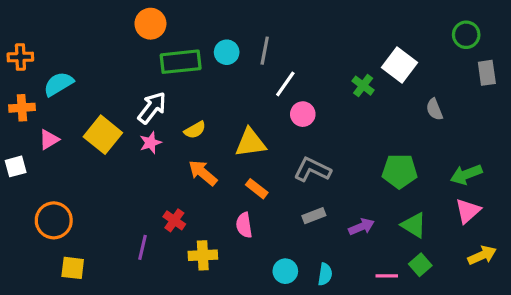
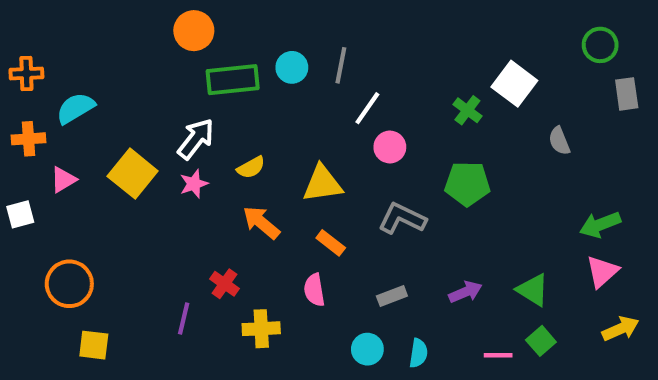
green pentagon: (400, 171) -> (467, 184), moved
gray rectangle: (314, 216) -> (392, 296), moved

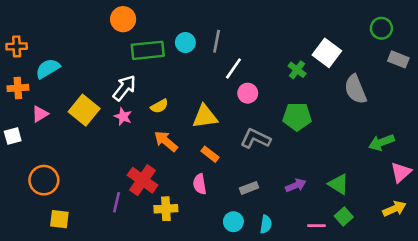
gray rectangle: (627, 94) -> (398, 59), turned -60
gray semicircle: (559, 141) -> (355, 89), size x1.6
pink star: (194, 184) -> (123, 117), turned -30
pink triangle: (602, 272) -> (401, 172), moved
red cross: (224, 284) -> (143, 180), size x1.6

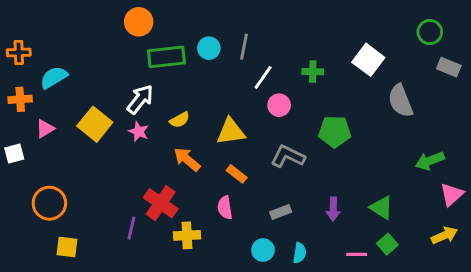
green cross: (297, 70) -> (313, 72), moved, turned -36
purple arrow: (296, 185) -> (333, 209), turned 114

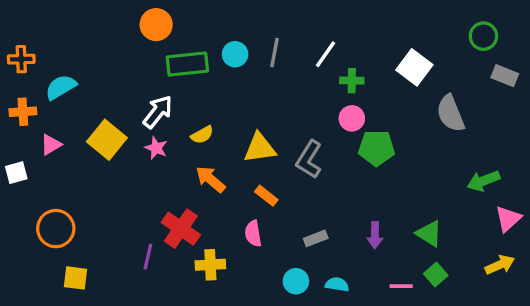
white line: (263, 77) -> (326, 54), moved
pink circle: (279, 105) -> (352, 118), moved
gray L-shape: (288, 156) -> (309, 159), moved, turned -84
cyan semicircle: (300, 253) -> (337, 284), turned -90

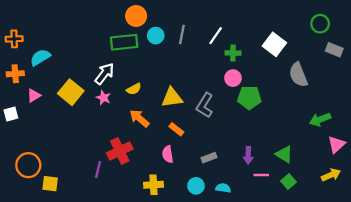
orange circle: (156, 25) -> (136, 16), moved
orange circle: (56, 229) -> (28, 165), moved
red cross: (181, 229) -> (120, 151), turned 30
yellow cross: (210, 265) -> (154, 185), moved
pink line: (401, 286) -> (261, 175), moved

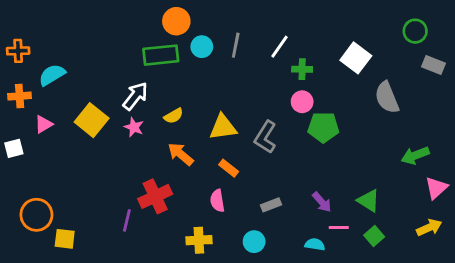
purple arrow: (248, 155) -> (322, 202), turned -42
cyan semicircle: (223, 188) -> (315, 244), moved

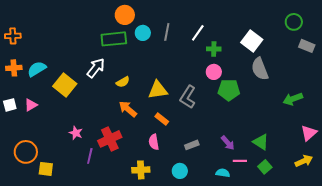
cyan semicircle: (52, 75) -> (37, 69), moved
gray semicircle: (387, 98) -> (260, 69), moved
pink triangle: (44, 124) -> (31, 105), moved
pink star: (134, 127) -> (76, 133), moved
green arrow: (415, 155) -> (293, 99), moved

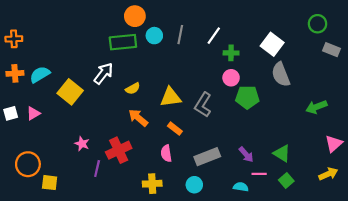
gray rectangle: (192, 145) -> (207, 157), size x1.6

